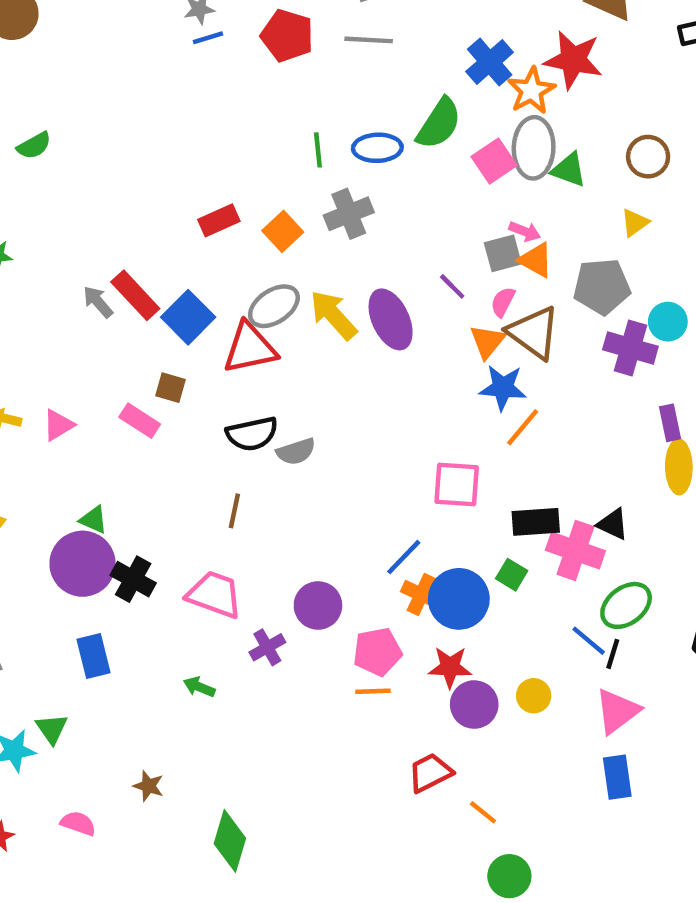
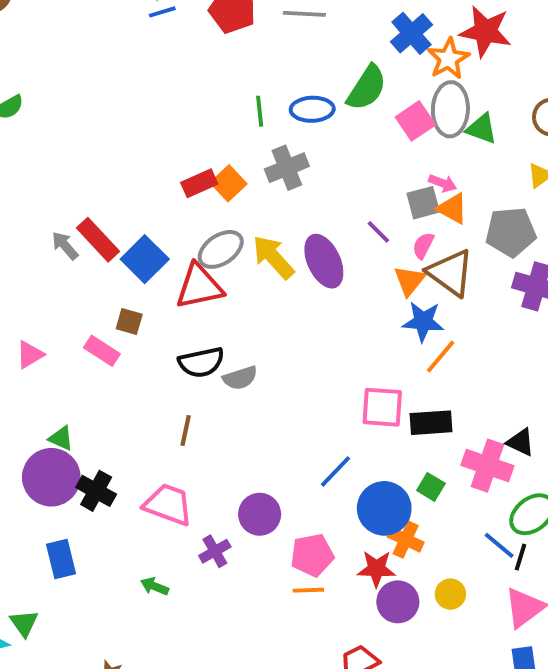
red rectangle: (219, 220) -> (199, 183), moved
black rectangle: (536, 522) -> (431, 423), moved
orange cross: (421, 594) -> (406, 540), moved

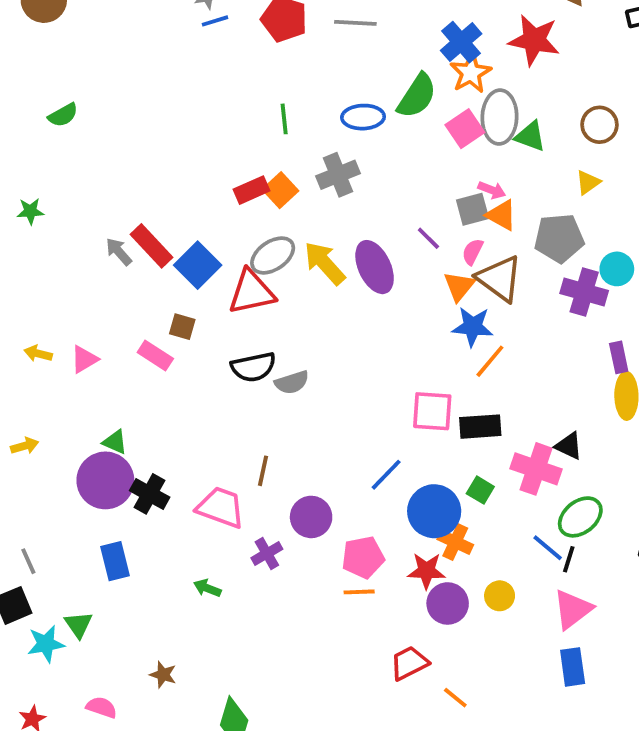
orange star: (448, 59) -> (471, 73), moved
green line: (260, 111) -> (284, 119), moved
brown line: (186, 431) -> (263, 471), moved

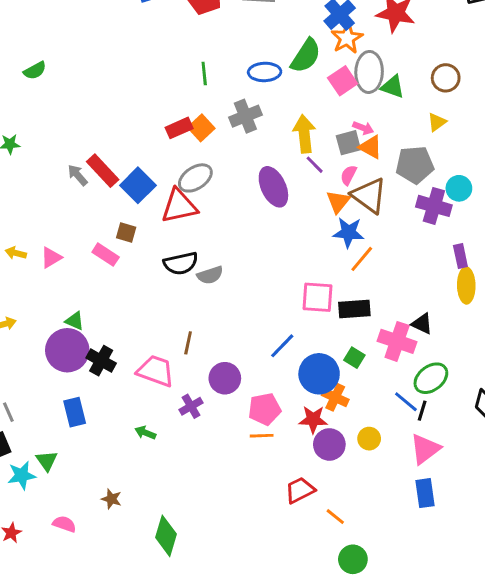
yellow arrow: (325, 263) -> (304, 134), moved, turned 36

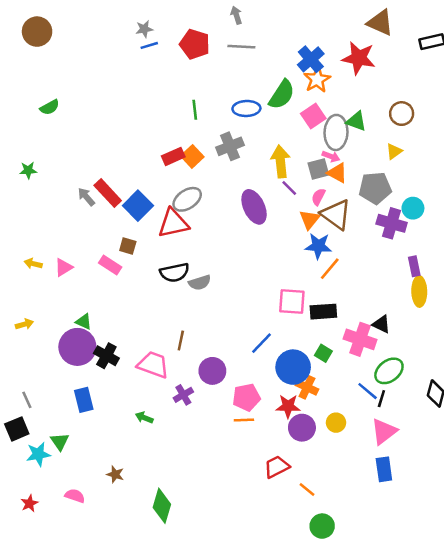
gray ellipse: (369, 72) -> (336, 132), moved

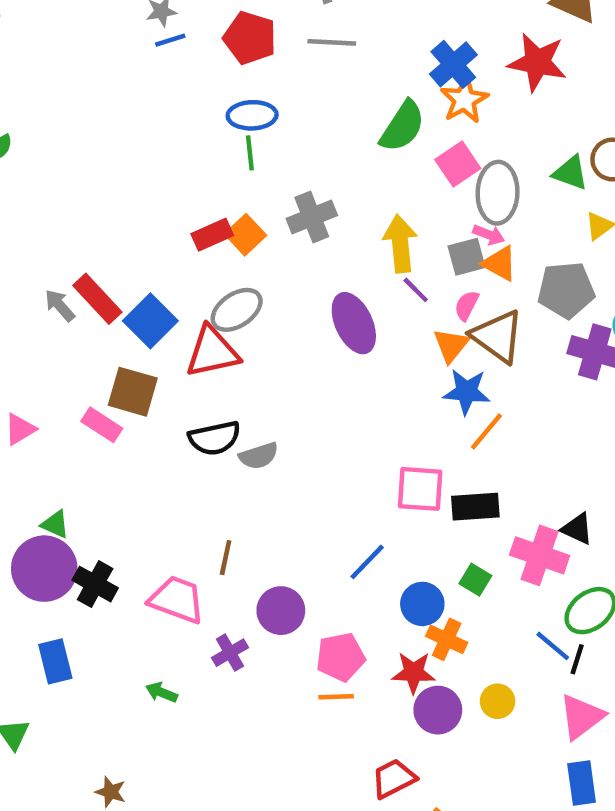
blue ellipse: (246, 108) -> (252, 115), moved
green triangle: (356, 121) -> (570, 173), moved
brown square: (128, 246) -> (133, 392), size x1.6
blue circle: (293, 367) -> (422, 604), size x0.7

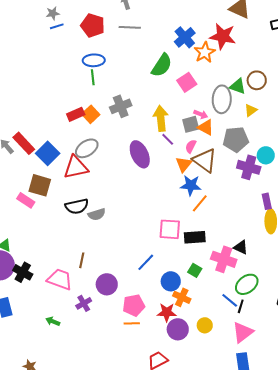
orange star: (464, 100) -> (205, 52), moved
gray ellipse: (498, 193) -> (222, 99), moved

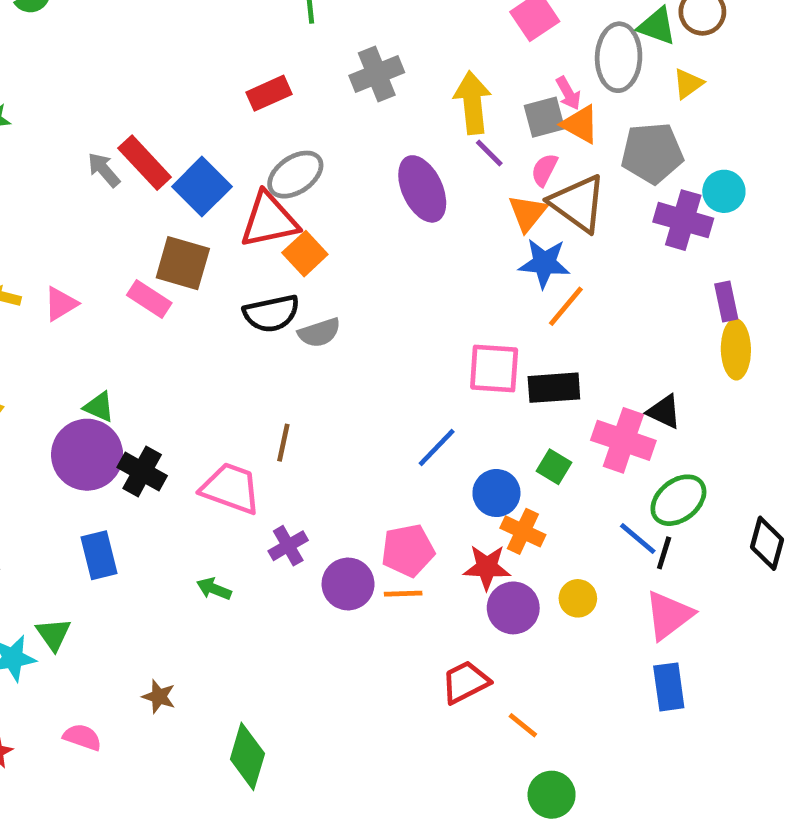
orange square: (91, 114) -> (305, 254), moved
pink arrow: (201, 114) -> (568, 93), turned 40
purple circle: (107, 284) -> (348, 584), moved

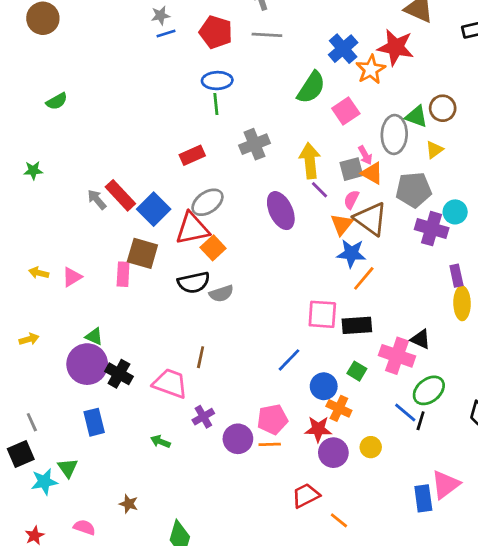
pink rectangle: (149, 299) -> (123, 274), turned 60
pink triangle: (669, 615) -> (445, 484), moved

